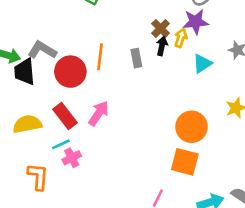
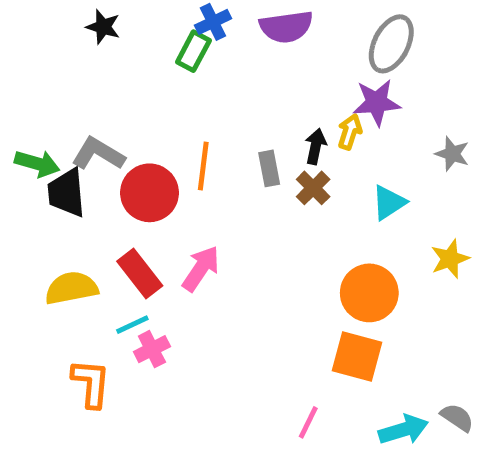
brown cross: (161, 28) -> (313, 188), moved
cyan triangle: (202, 63) -> (389, 203), moved

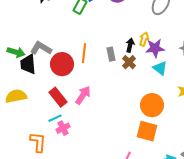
purple star: (377, 102) -> (155, 48), moved
cyan triangle: (389, 203) -> (160, 68), turned -49
yellow semicircle: (71, 288) -> (16, 96), moved

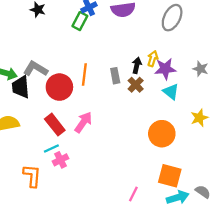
orange square: (147, 131) -> (170, 176), moved

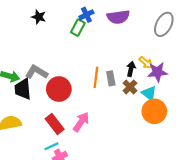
yellow arrow: (153, 59) -> (146, 63), turned 112
orange line: (84, 75) -> (96, 77), moved
cyan triangle: (171, 92) -> (149, 93), moved
orange circle: (162, 134) -> (154, 111), moved

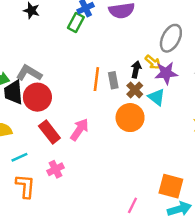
gray ellipse: (164, 24) -> (171, 38), moved
red circle: (59, 89) -> (37, 97), moved
orange circle: (154, 111) -> (130, 118), moved
cyan line: (51, 146) -> (19, 157), moved

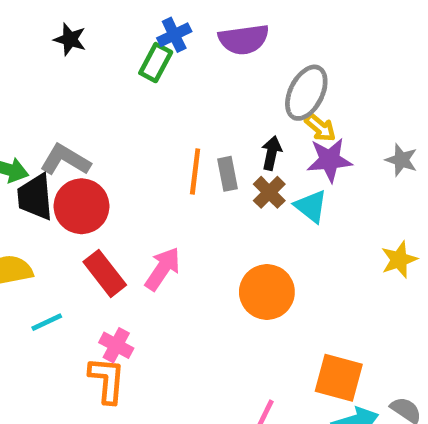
gray ellipse: (171, 38) -> (306, 93), moved
yellow arrow: (153, 62) -> (320, 127), moved
orange circle: (130, 118) -> (267, 292), moved
pink cross: (55, 169) -> (116, 345), turned -35
orange L-shape: (25, 186) -> (107, 380), moved

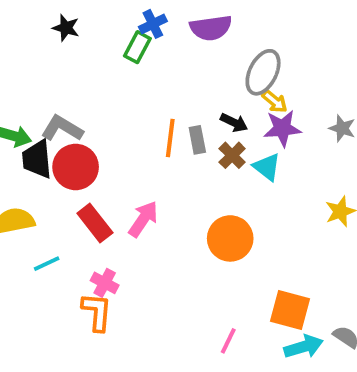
black arrow: (272, 153) -> (234, 123), turned 104

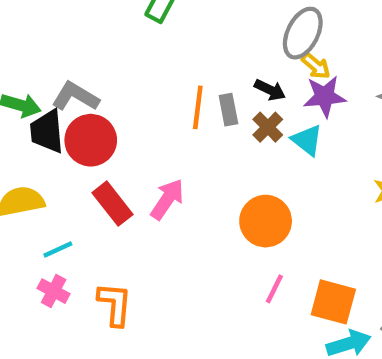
pink cross: (105, 283) -> (54, 291), moved
pink line: (228, 341) -> (274, 289), moved

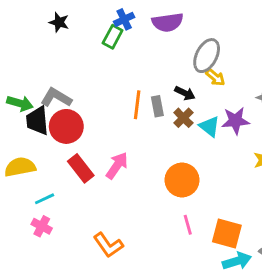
purple star: (325, 96) -> (236, 121), moved
pink line: (274, 289) -> (188, 225), turned -42
orange L-shape: (115, 304) -> (108, 245), moved, turned 140

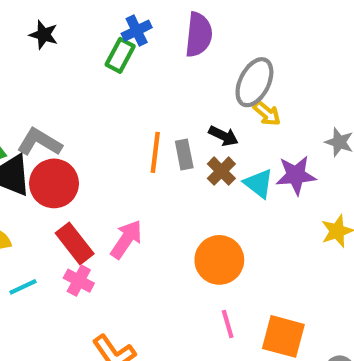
purple semicircle: (168, 22) -> (199, 35), turned -76
pink cross: (42, 226) -> (79, 281), moved

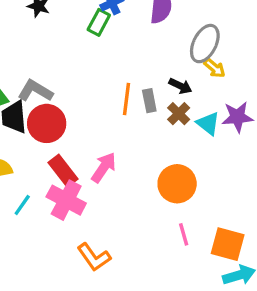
pink cross: (79, 281) -> (66, 200), size x1.6
cyan line: (23, 287) -> (22, 205), turned -30

